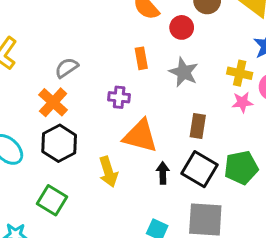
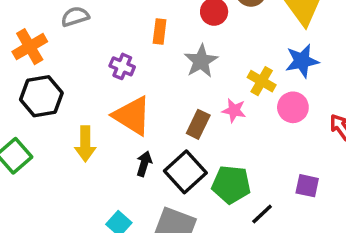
orange cross: (53, 102) -> (30, 47), moved
pink star: (242, 102) -> (234, 110), moved

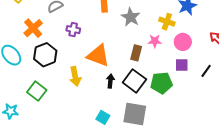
purple cross: (122, 66) -> (73, 30), moved
pink circle: (293, 107) -> (183, 42), moved
purple square: (307, 186) -> (182, 65), moved
black line: (262, 214) -> (206, 71), moved

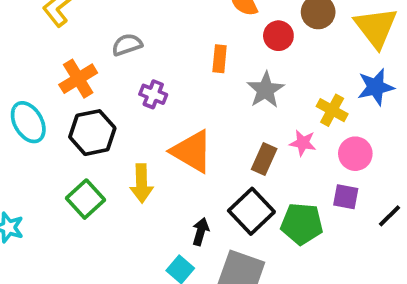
black arrow: (110, 81) -> (201, 232), moved
green square: (37, 91) -> (85, 199), moved

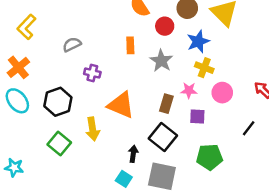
orange cross: (78, 79) -> (18, 67), moved
blue star: (376, 87) -> (198, 41), moved
purple square: (346, 197) -> (197, 117), moved
green pentagon: (302, 224) -> (209, 157), moved

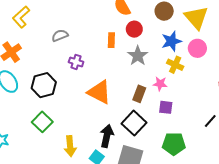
red circle: (165, 26) -> (134, 29), moved
pink circle: (222, 93) -> (197, 48), moved
yellow arrow: (93, 129) -> (70, 146), moved
black arrow: (133, 154) -> (107, 136), size x1.5

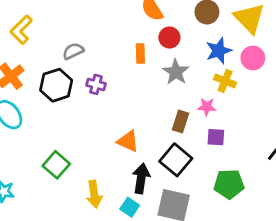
black hexagon: (44, 85) -> (56, 85), moved
orange triangle: (99, 92) -> (128, 141), moved, size x0.7

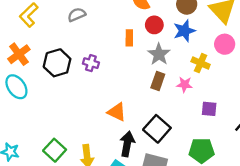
gray semicircle: (73, 51) -> (77, 15), moved
blue star: (219, 51) -> (184, 31), moved
brown rectangle: (180, 121) -> (158, 81), moved
purple square: (216, 137) -> (209, 109), moved
green square: (56, 165) -> (55, 150), moved

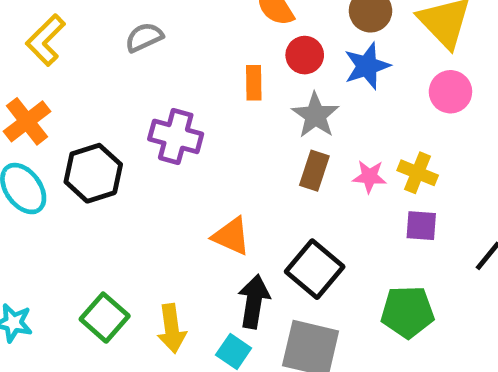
black hexagon: (57, 63) -> (93, 173), moved
purple cross: (91, 63) -> (176, 136), size x1.5
yellow cross: (201, 63) -> (418, 173), moved

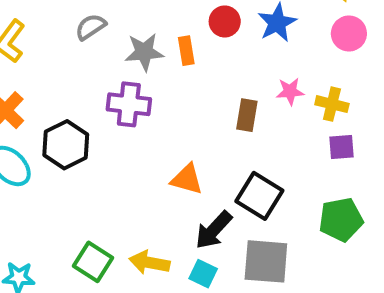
gray star: (315, 115) -> (144, 52), moved, turned -30
pink star: (369, 177) -> (290, 91), moved
black arrow: (254, 301) -> (214, 230), turned -138
yellow arrow: (172, 329) -> (149, 263), turned 117

